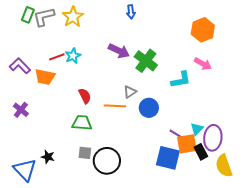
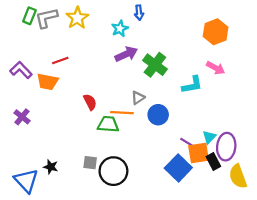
purple arrow: (119, 51) -> (126, 54), turned -50
cyan star: (73, 56) -> (120, 29), moved
green trapezoid: (82, 123) -> (108, 124), moved
blue square: (168, 158) -> (178, 168), turned 30

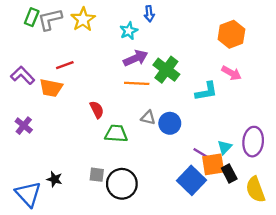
gray triangle: (138, 98) -> (148, 118), moved, turned 48
orange line: (122, 113) -> (137, 83), moved
purple ellipse: (226, 147) -> (253, 142), moved

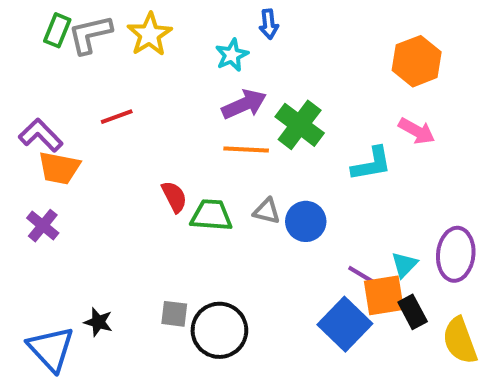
orange trapezoid: (51, 88) -> (59, 168), moved
green trapezoid: (116, 134) -> (211, 215), moved

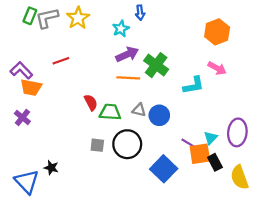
gray square: (174, 314) -> (97, 145), moved
blue square: (345, 324) -> (164, 169), moved
black circle: (219, 330) -> (127, 144), moved

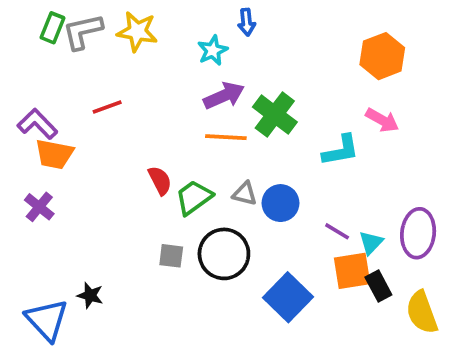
yellow star: (78, 18) -> (137, 32), turned -30
green trapezoid: (110, 112) -> (194, 197), turned -40
purple line: (188, 143) -> (337, 231), moved

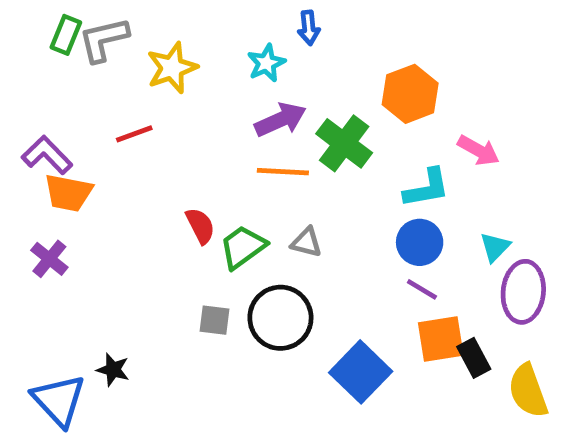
yellow star: (137, 32) -> (172, 68), moved, turned -30
orange hexagon: (382, 56) -> (410, 94), moved
blue circle: (280, 203) -> (420, 242), moved
cyan triangle: (371, 243) -> (495, 247), moved

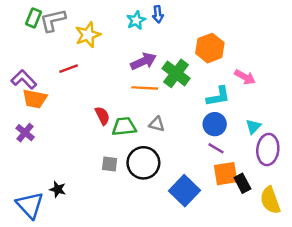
cyan star: (266, 63) -> (136, 20), moved
green trapezoid: (243, 247) -> (124, 127), turned 30

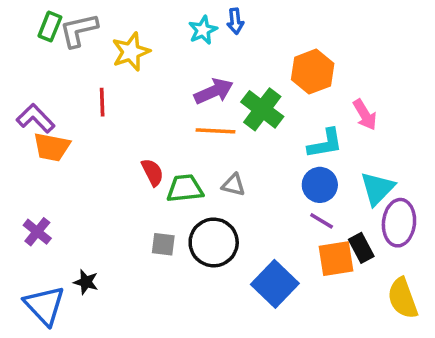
red line: (69, 69) -> (102, 102), turned -72
pink arrow: (245, 77) -> (365, 115), turned 30
cyan triangle: (253, 127) -> (377, 188), size x1.5
purple cross: (25, 133) -> (37, 232), moved
black rectangle: (242, 183) -> (361, 248), moved

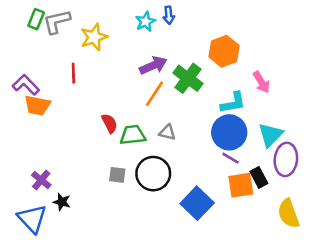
orange line: (215, 131) -> (155, 94), turned -60
blue circle: (320, 185) -> (229, 132), size x1.4
purple cross: (37, 232) -> (41, 180), moved

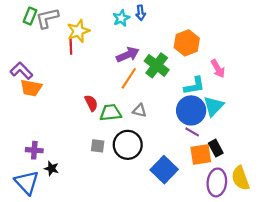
red line: (73, 73) -> (71, 46), moved
cyan triangle: (270, 135) -> (214, 106), moved
purple ellipse: (286, 159) -> (217, 182), moved
purple cross: (41, 180) -> (34, 150), turned -35

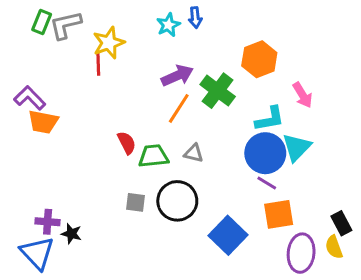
black rectangle: (216, 148) -> (341, 223), moved
purple cross: (34, 150) -> (48, 222), moved
yellow semicircle: (240, 178) -> (334, 247), size x0.7

